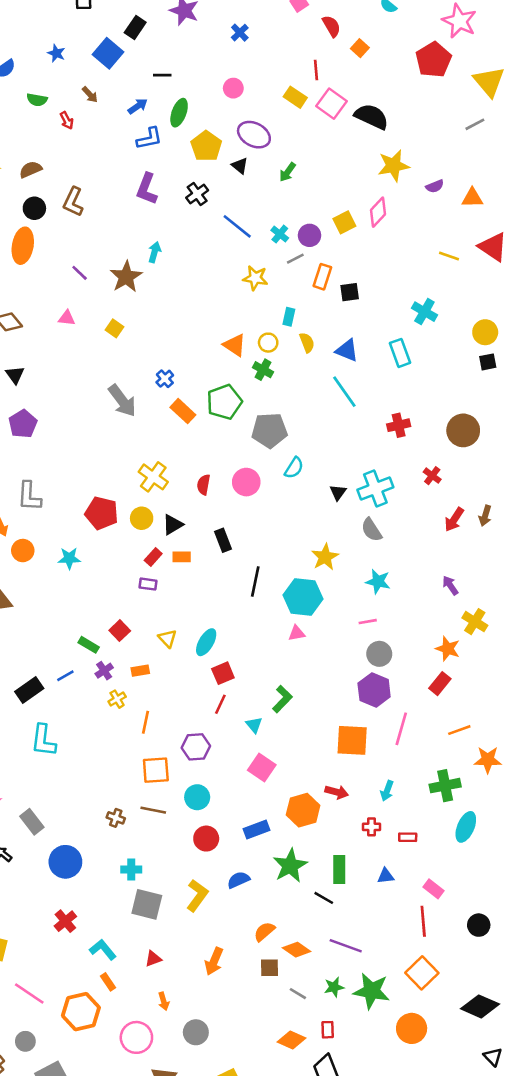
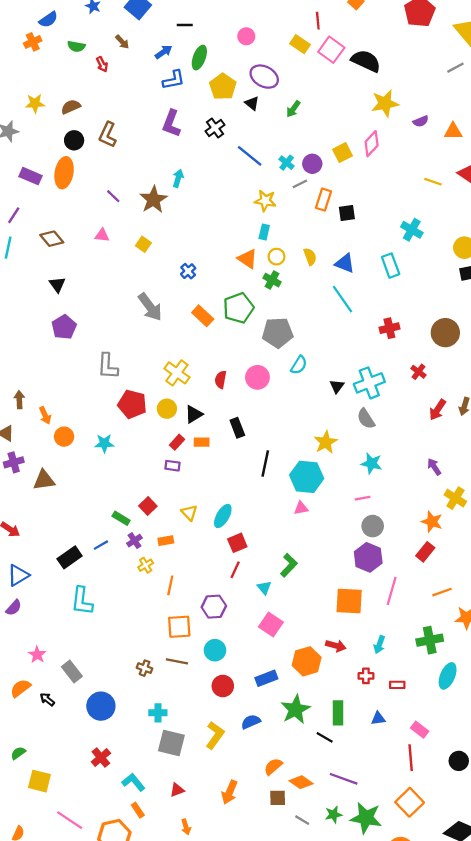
cyan rectangle: (289, 317) -> (264, 232), moved
blue cross: (165, 379) -> (188, 271), moved
gray L-shape: (29, 496) -> (108, 366), moved

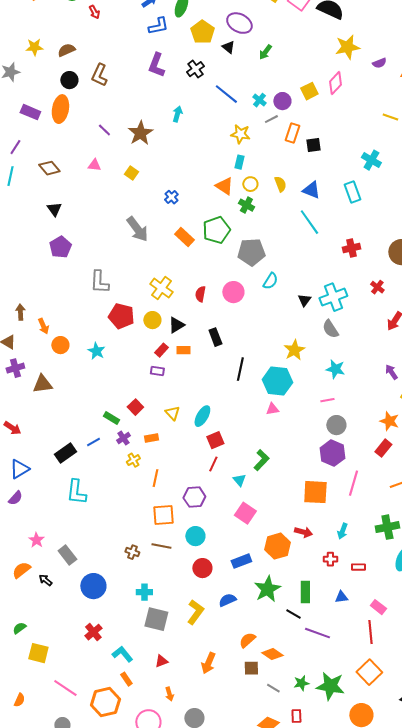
cyan arrow: (178, 178) -> (177, 114), moved
cyan star: (104, 443) -> (96, 351), turned 30
purple line: (344, 779) -> (317, 633), moved

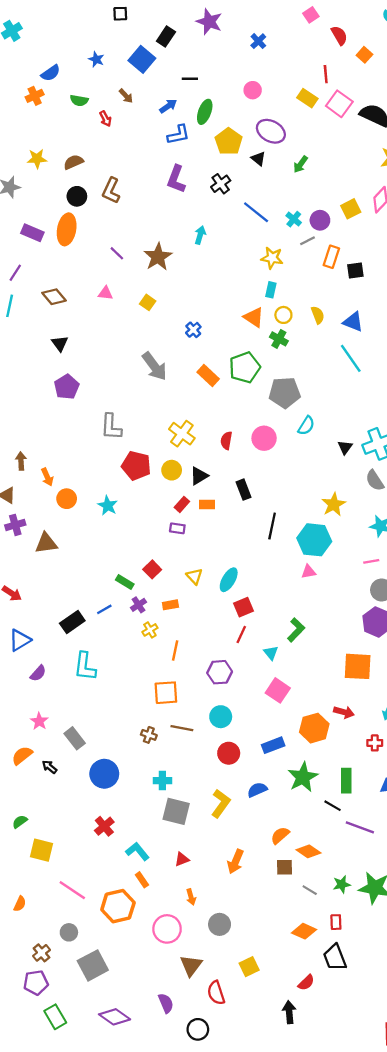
purple semicircle: (15, 498) -> (38, 673), moved
orange square: (163, 515) -> (166, 693), moved

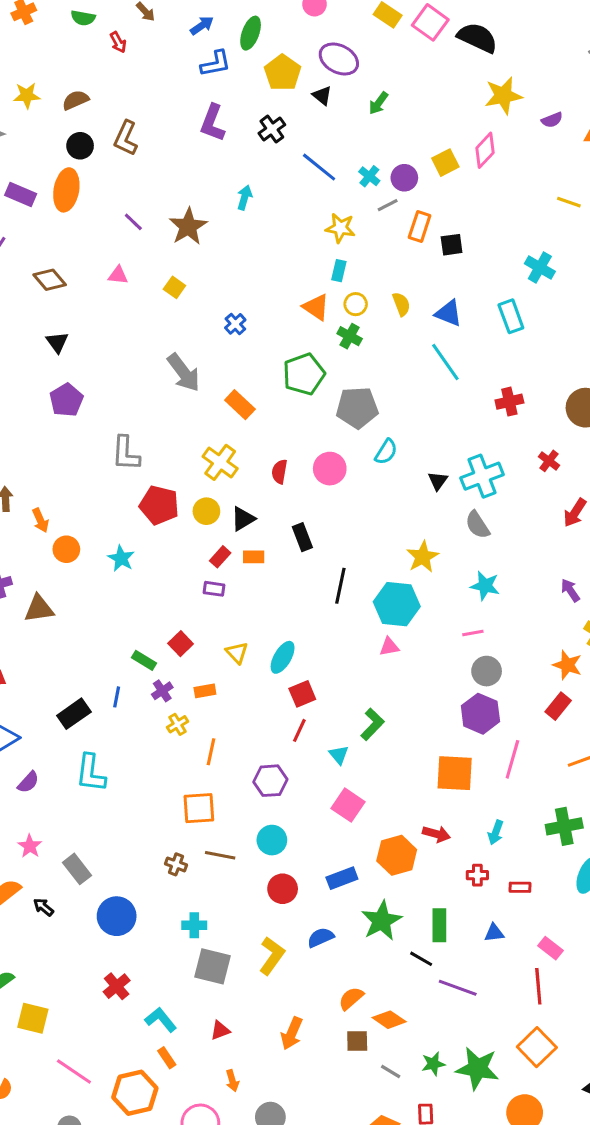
orange rectangle: (208, 375) -> (240, 405), moved
blue line: (104, 609) -> (117, 697), turned -49

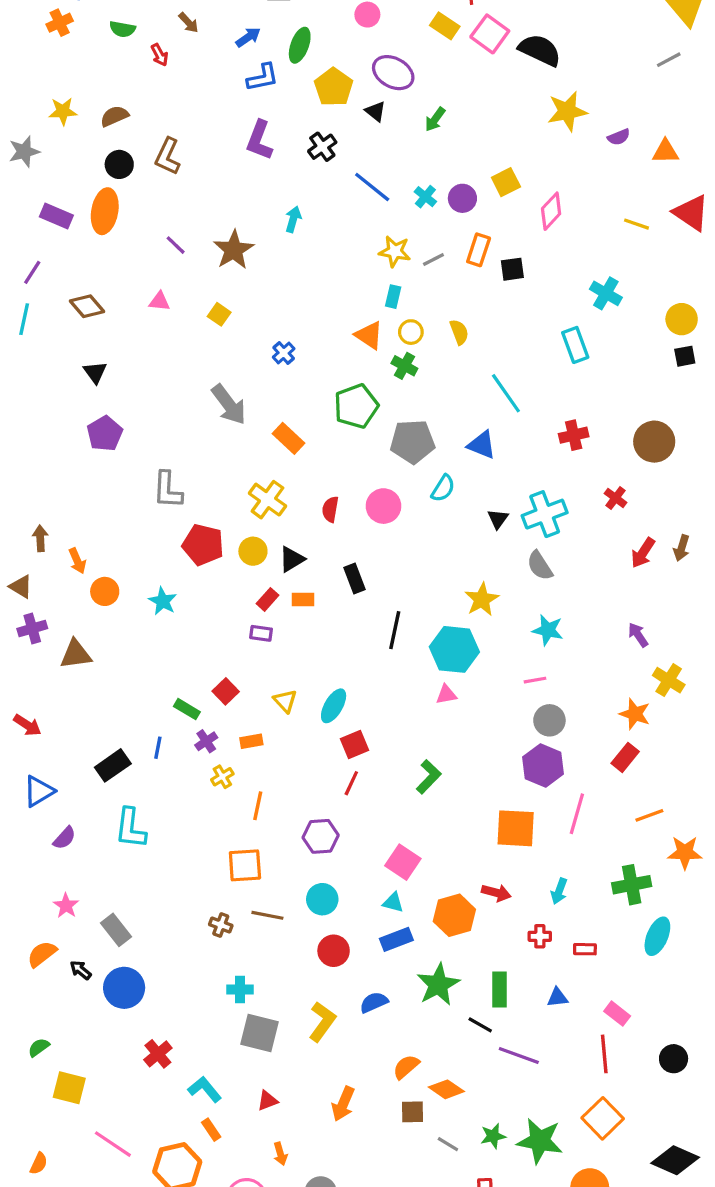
pink diamond: (485, 150) -> (551, 211), moved
gray line: (388, 205) -> (433, 260), moved
blue triangle: (448, 313) -> (482, 445), moved
cyan triangle: (339, 755) -> (393, 902), moved, turned -35
blue circle: (117, 916) -> (124, 988), moved

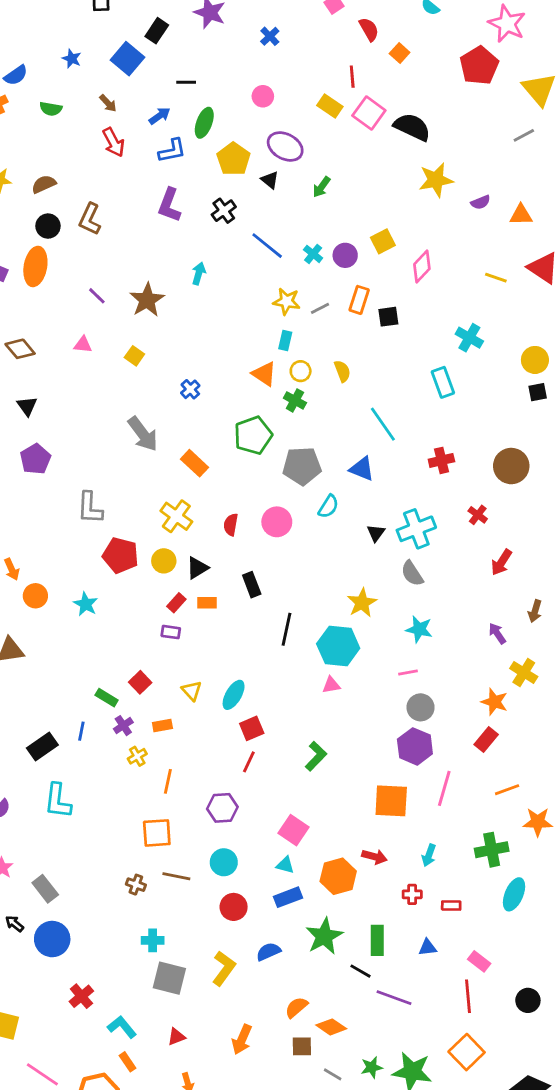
red arrow: (160, 55) -> (114, 142), moved, size x1.5
brown arrow: (682, 548) -> (535, 611), moved

